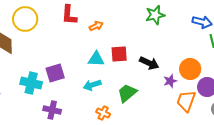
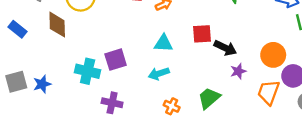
red square: (119, 54) -> (202, 34), moved
purple star: (170, 81) -> (238, 71), moved
green trapezoid: (127, 93) -> (209, 98), moved

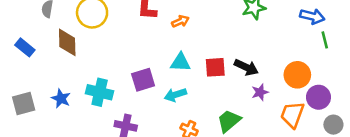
red square: (202, 34) -> (215, 67), moved
purple square: (116, 60) -> (143, 80), moved
blue star: (42, 84) -> (61, 98), moved, turned -30

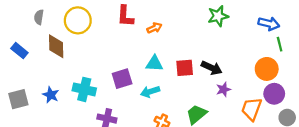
orange circle: (297, 75) -> (267, 69), moved

